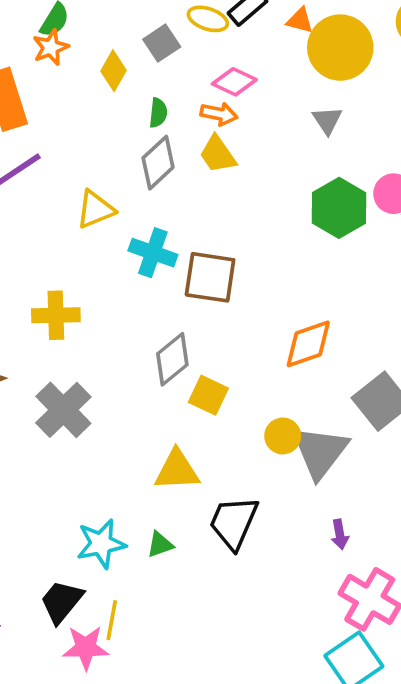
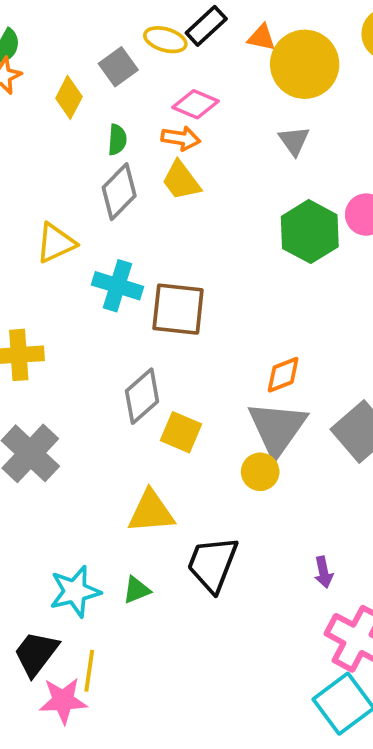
orange diamond: (308, 344) -> (283, 375), size x0.7
gray triangle: (320, 452) -> (277, 428), moved

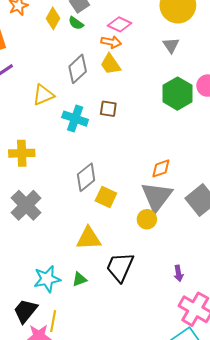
green semicircle: (117, 140) -> (76, 23), moved, turned 119
brown square: (178, 309) -> (108, 109), moved, size x0.6

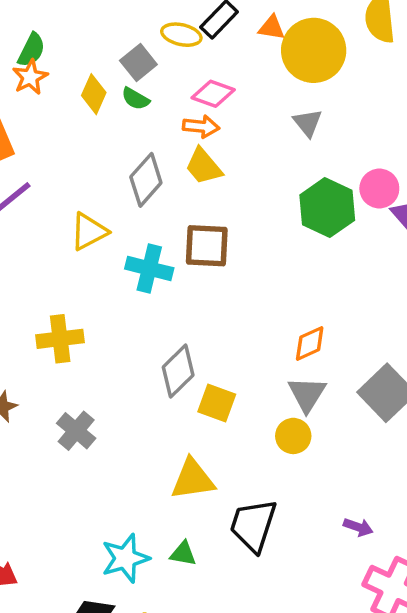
brown square: (108, 109) -> (207, 246), size x1.5
gray triangle: (157, 197) -> (307, 394), size x0.7
gray cross: (26, 205) -> (76, 431), size x0.7
purple arrow: (178, 273) -> (358, 527), turned -56
green triangle: (80, 279) -> (183, 554), turned 35

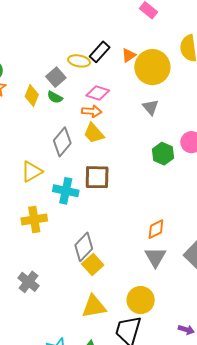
orange triangle: (272, 28) -> (129, 55), turned -42
green hexagon: (327, 208) -> (163, 154), size x0.7
yellow cross: (60, 339) -> (34, 219), moved
yellow square: (217, 403) -> (93, 264), moved, turned 30
yellow circle: (293, 436) -> (141, 300), moved, size x1.4

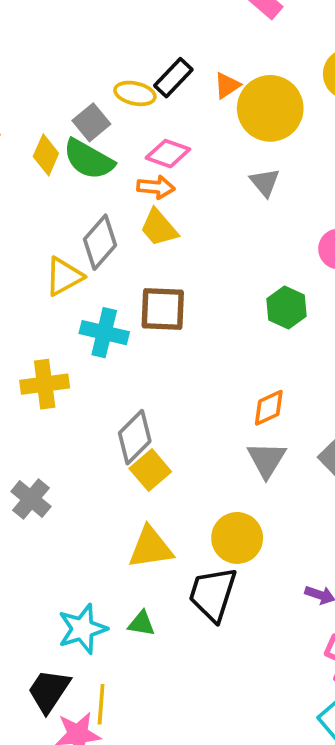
green semicircle: (55, 97) -> (89, 159), size x1.8
green hexagon: (163, 154) -> (287, 308), moved
yellow triangle: (32, 172) -> (64, 276), moved

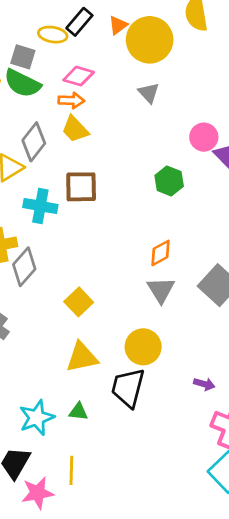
gray square: (91, 122) -> (23, 57), turned -30
gray diamond: (135, 437) -> (24, 267), moved
yellow line: (101, 704) -> (71, 470), moved

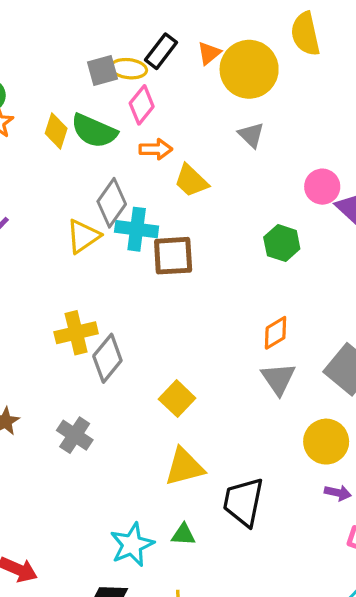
gray square: (23, 57) -> (103, 70), moved, turned -30
pink diamond: (79, 76) -> (142, 105), moved, turned -64
yellow trapezoid: (75, 129) -> (191, 181), moved
cyan cross: (40, 206) -> (137, 229), moved
yellow circle: (143, 347) -> (326, 442), moved

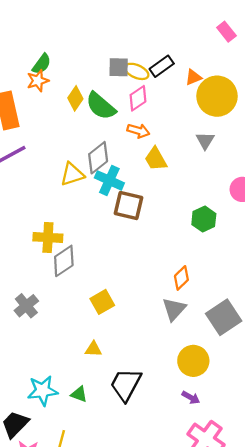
orange diamond: (276, 333) -> (181, 278), turned -30
yellow triangle: (184, 467) -> (93, 349), size x0.6

